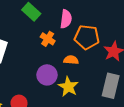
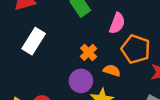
orange cross: (48, 39) -> (89, 52), moved

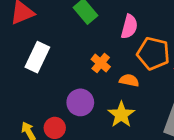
purple circle: (81, 81) -> (80, 102), moved

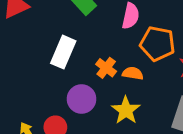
white rectangle: (37, 57) -> (63, 52), moved
orange cross: (101, 63) -> (106, 68), moved

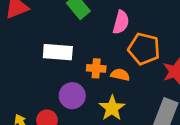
white rectangle: (63, 52) -> (58, 52), turned 68
orange cross: (106, 68) -> (96, 68), turned -36

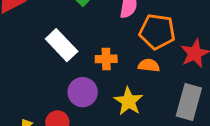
white rectangle: (58, 52) -> (62, 45), turned 48
orange semicircle: (120, 75) -> (149, 65), moved

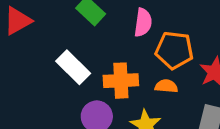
orange cross: (106, 59) -> (121, 81), size x1.5

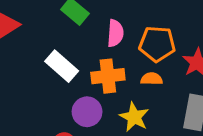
pink semicircle: (143, 22) -> (115, 33), moved

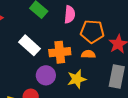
pink semicircle: (115, 33) -> (70, 14), moved
yellow star: (134, 117) -> (77, 79), turned 30

